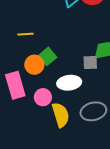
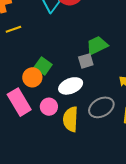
yellow line: (25, 34) -> (13, 29), moved
yellow semicircle: (61, 115) -> (71, 119), turned -145

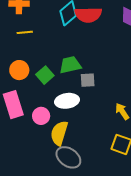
green trapezoid: (97, 45) -> (70, 65), moved
orange circle: (32, 77) -> (19, 70), moved
gray ellipse: (101, 107) -> (68, 157), moved, turned 50

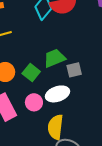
pink circle: (41, 116) -> (34, 102), moved

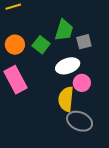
green trapezoid: (54, 58) -> (64, 30), turned 130
pink circle: (34, 102) -> (82, 83), moved

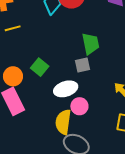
green trapezoid: (64, 30) -> (91, 44), moved, turned -30
orange circle: (15, 45) -> (13, 76), moved

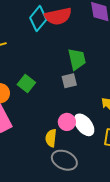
white ellipse: (66, 89) -> (84, 125), moved, turned 70
yellow semicircle: (63, 122) -> (51, 138), size x0.7

